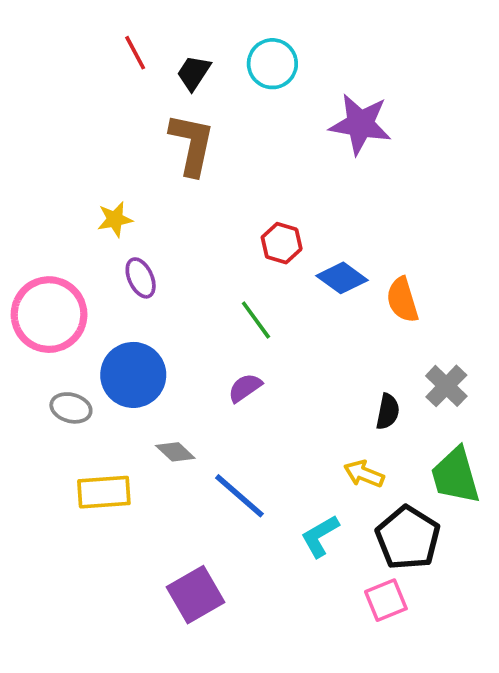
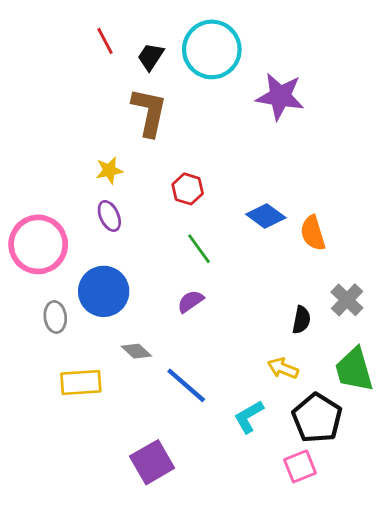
cyan circle: (272, 64) -> (212, 49), size x1.5
yellow star: (115, 219) -> (109, 170), moved
red hexagon: (282, 243) -> (188, 189), moved
gray ellipse: (71, 408) -> (55, 317), turned 68

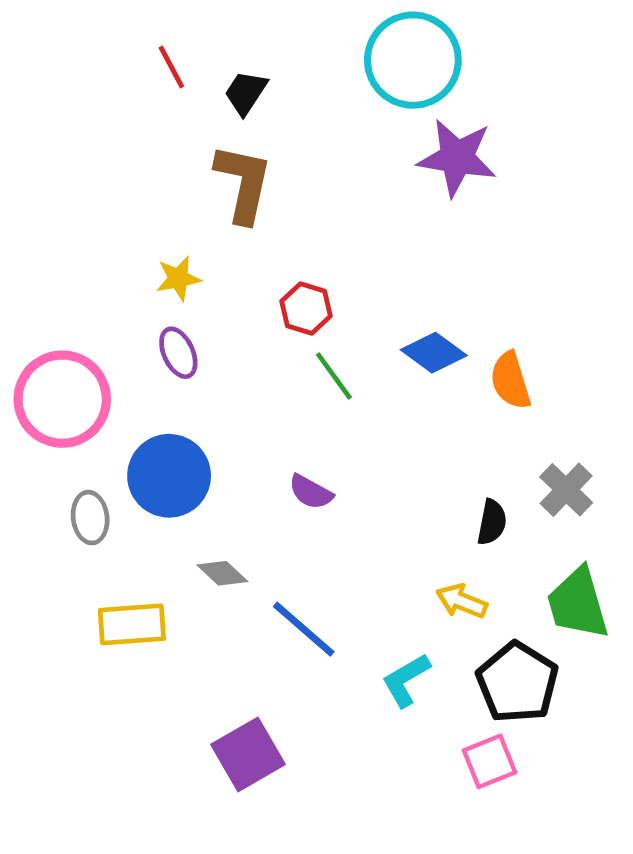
cyan circle: (212, 49) -> (413, 60), moved
green line: (199, 249) -> (334, 376), moved
purple semicircle: (190, 301) -> (311, 492), turned -116

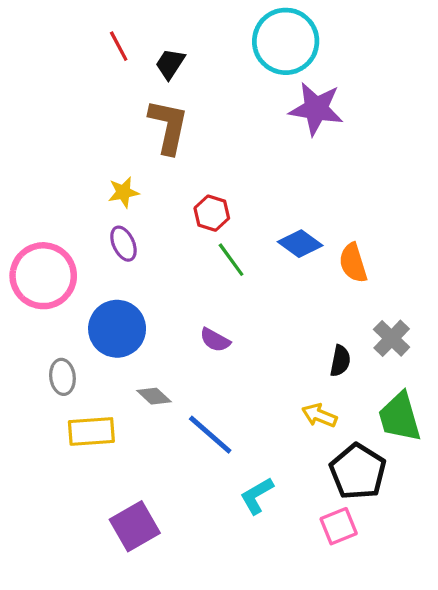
gray ellipse: (90, 518) -> (62, 377), moved
cyan L-shape: (406, 680) -> (257, 496), moved
purple square: (248, 754) -> (135, 526), moved

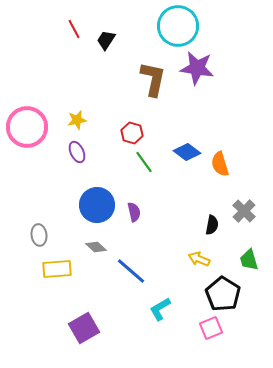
brown L-shape: (168, 126) -> (153, 79), moved
pink circle: (43, 276) -> (27, 127), moved
blue circle: (117, 329) -> (97, 205), moved
purple semicircle: (215, 340) -> (134, 212), turned -132
green trapezoid: (400, 417) -> (249, 260), size x0.7

